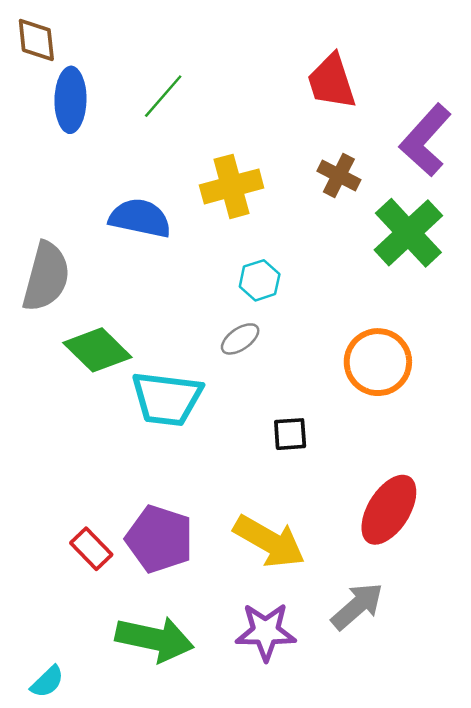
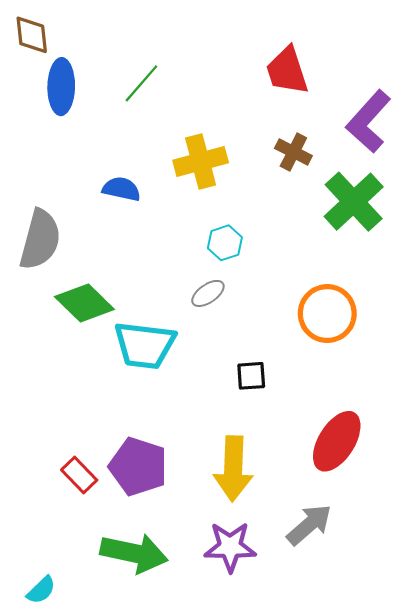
blue semicircle: (140, 218) -> (121, 189), size x0.7
yellow arrow: (269, 541) -> (233, 469), turned 62

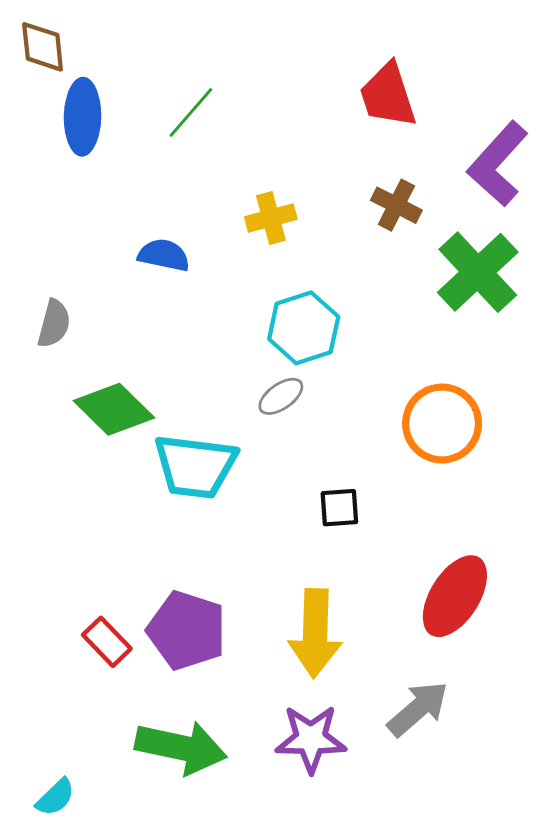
yellow cross: (201, 162) -> (271, 218), size x0.7
gray semicircle: (40, 240) -> (54, 324), size x0.6
cyan hexagon: (225, 243) -> (304, 328), size x1.5

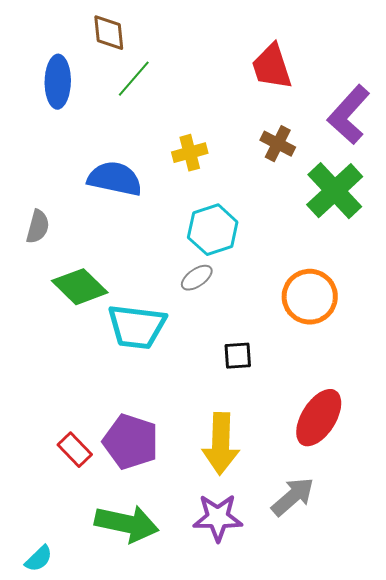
brown diamond: (43, 47) -> (109, 33), moved
blue semicircle: (164, 255) -> (115, 179), size x1.5

